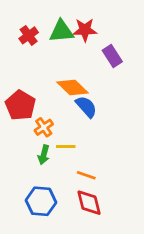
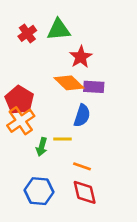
red star: (85, 30) -> (81, 57), moved, turned -30
purple rectangle: (112, 56) -> (94, 87), moved, turned -54
blue semicircle: (86, 107) -> (82, 116), moved, turned 60
orange cross: (44, 127) -> (21, 121), moved, size x1.5

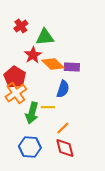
green triangle: (59, 30) -> (45, 37), moved
red star: (81, 57) -> (33, 55), moved
green arrow: (42, 147) -> (32, 113), size x1.5
orange line: (82, 166) -> (63, 128), turned -64

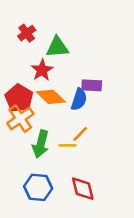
orange diamond: (53, 64) -> (51, 97), moved
blue semicircle: (63, 89) -> (79, 99), moved
yellow line: (48, 107) -> (67, 145), moved
orange line: (63, 128) -> (80, 134), moved

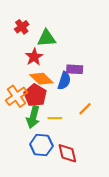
red pentagon: (19, 98) -> (35, 95), moved
orange line: (80, 134) -> (85, 109), moved
blue hexagon: (38, 187) -> (41, 145), moved

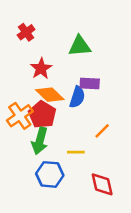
green triangle: (47, 38) -> (80, 46), moved
yellow line: (55, 118) -> (76, 152), moved
red diamond: (67, 153) -> (102, 184), moved

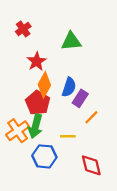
purple rectangle: (90, 83) -> (80, 98), moved, turned -60
orange diamond: (50, 95) -> (44, 85), turned 75
orange cross: (20, 116) -> (18, 131), moved

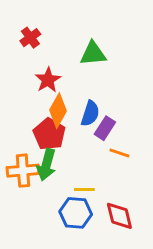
orange line: (91, 117) -> (119, 153), turned 64
orange cross: (18, 131) -> (23, 171), turned 30
yellow line: (68, 136) -> (84, 190), moved
blue hexagon: (44, 156) -> (76, 213), moved

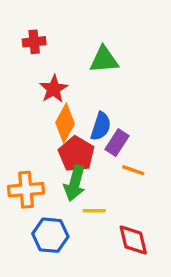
red cross: (30, 38) -> (34, 42), turned 30
red pentagon: (49, 134) -> (76, 154), moved
green arrow: (46, 165) -> (75, 183), moved
blue hexagon: (76, 213) -> (50, 235), moved

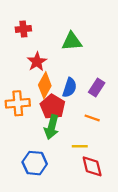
purple rectangle: (117, 143) -> (97, 88), moved
orange cross: (26, 190) -> (18, 103), moved
yellow line: (94, 211) -> (80, 146), moved

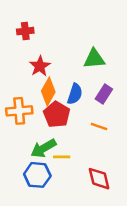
green triangle: (72, 41) -> (94, 59), moved
green arrow: (52, 127) -> (43, 148), moved, turned 45
yellow line: (80, 146) -> (62, 157), moved

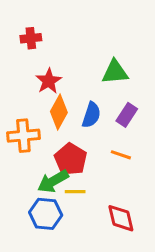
red pentagon: (57, 114) -> (71, 159), moved

